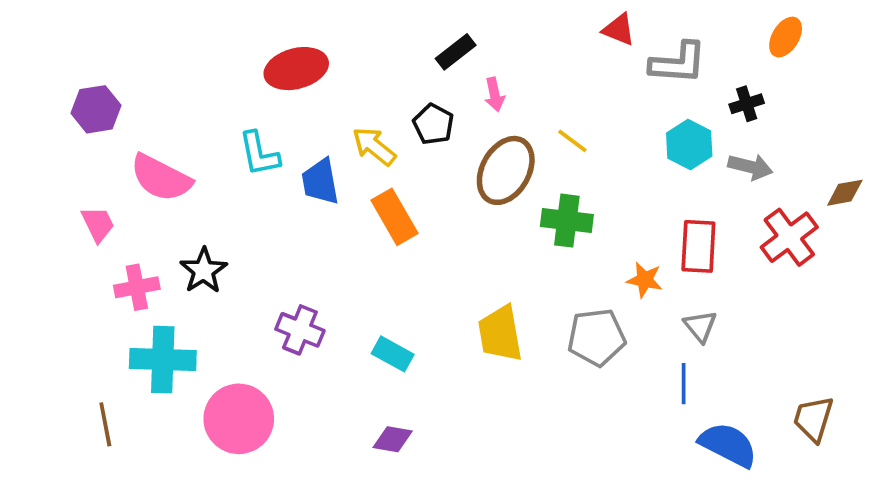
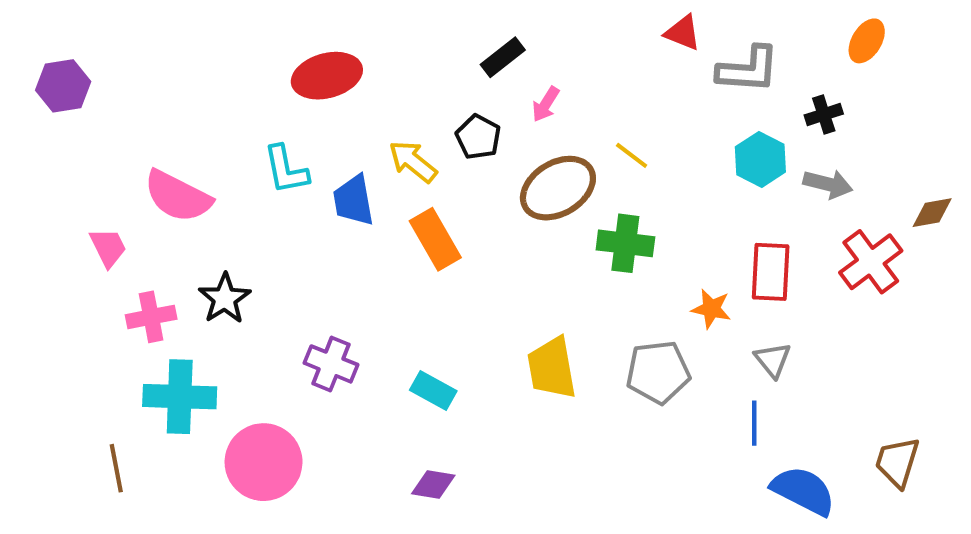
pink arrow: (495, 94) -> (546, 104), turned 44
purple hexagon: (96, 109) -> (63, 86), moved
brown ellipse: (506, 170) -> (558, 188), turned 30

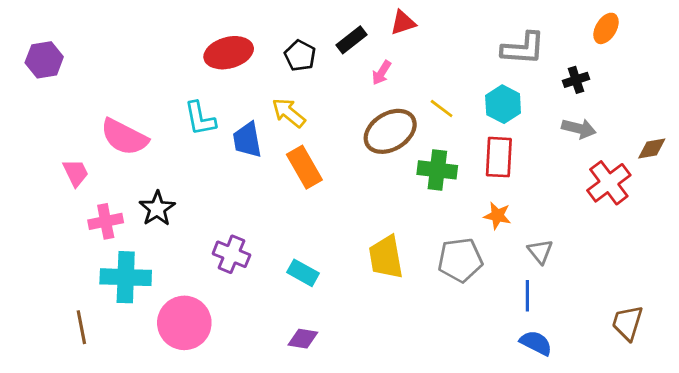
red triangle: (683, 33) -> (403, 23), moved, turned -40
black pentagon: (478, 137) -> (300, 56), moved
cyan hexagon: (760, 159) -> (503, 104), moved
red rectangle: (771, 272) -> (499, 157), moved
blue semicircle: (803, 491) -> (536, 343), moved, size x0.7

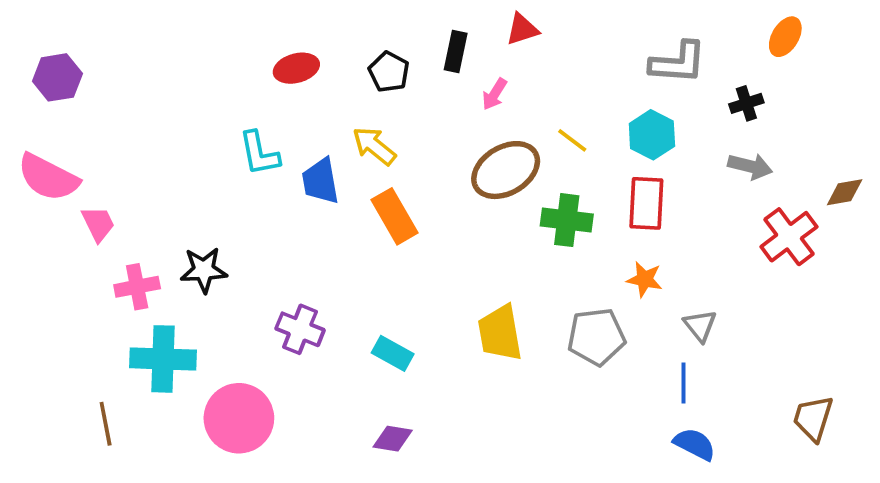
black rectangle: (352, 40) -> (456, 51), turned -40
red ellipse: (229, 53) -> (296, 68), size x0.7
pink semicircle: (124, 137) -> (48, 177), moved
black star: (157, 209) -> (204, 270), turned 30

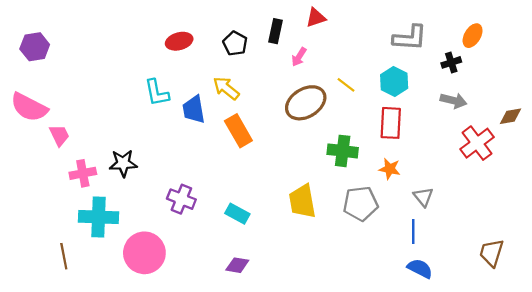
orange ellipse: (785, 37) -> (473, 36), moved
green cross: (567, 220) -> (343, 151), moved

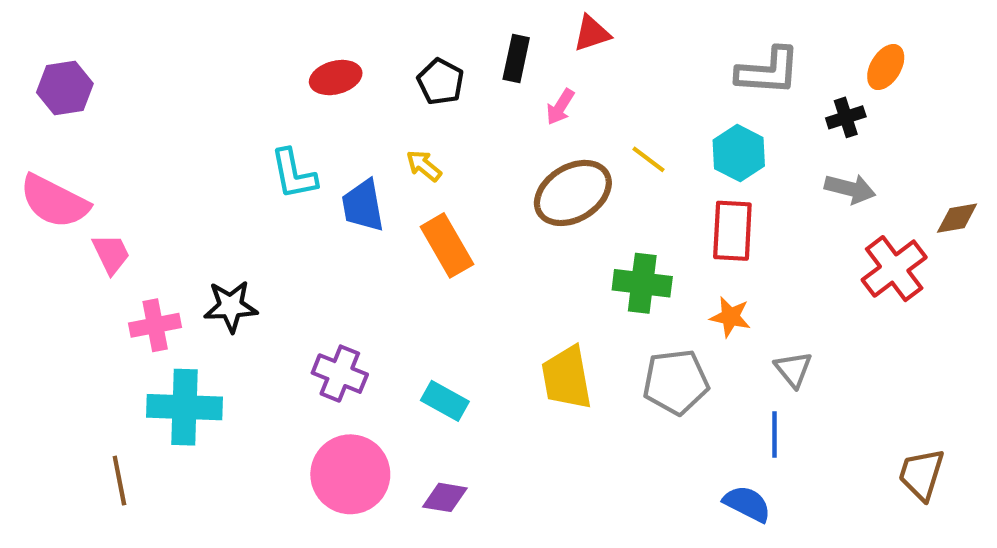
yellow arrow: (226, 88) -> (424, 166), size x0.7
pink circle: (144, 253) -> (350, 474), moved
blue semicircle: (420, 269) -> (747, 504), moved

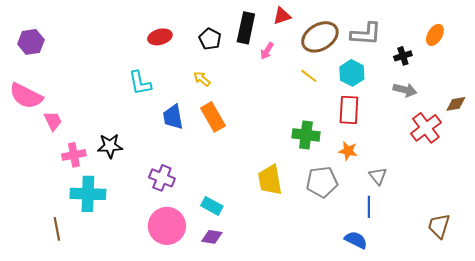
black rectangle: (516, 59) -> (246, 28), size x1.4
orange ellipse: (886, 67) -> (435, 35), moved
brown ellipse: (573, 193) -> (320, 37), moved
blue trapezoid: (363, 206) -> (173, 117), moved
cyan rectangle: (445, 401) -> (212, 206), moved

